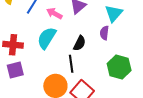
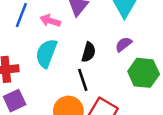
purple semicircle: (104, 33) -> (124, 44), moved, turned 56

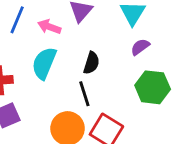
purple semicircle: (124, 44) -> (140, 47), moved

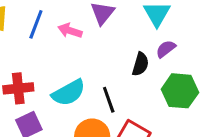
cyan semicircle: (44, 63) -> (69, 93), moved, turned -140
black semicircle: (91, 63) -> (140, 64), moved

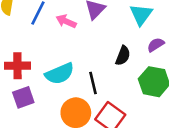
purple semicircle: (166, 49) -> (156, 45), moved

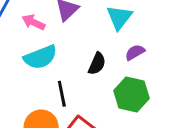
cyan semicircle: (60, 74) -> (40, 57), moved

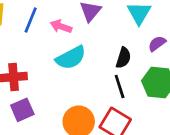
black line: (62, 94) -> (120, 86), moved

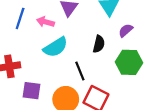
black line: (120, 86) -> (80, 71), moved
purple square: (22, 110) -> (32, 91), moved, turned 36

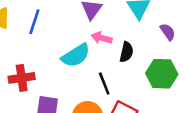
pink arrow: (45, 22) -> (102, 38), moved
purple semicircle: (126, 30) -> (168, 32), moved, turned 96

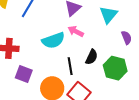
black semicircle: (126, 52) -> (92, 57), moved

